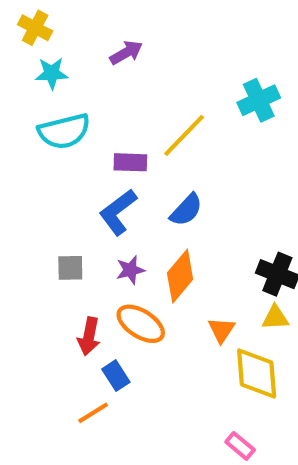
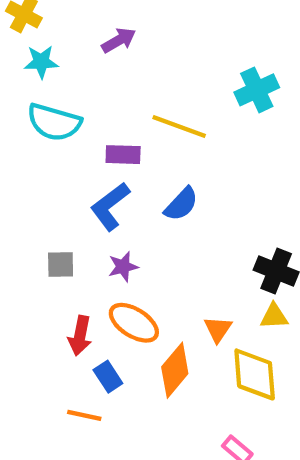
cyan semicircle: (64, 131) -> (54, 122), turned 30
yellow line: (184, 135) -> (179, 127), turned 66
orange diamond: (180, 276) -> (175, 370), moved
orange line: (93, 413) -> (84, 415), turned 44

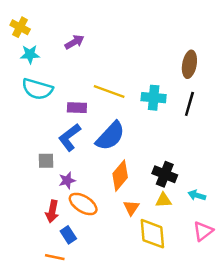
cyan cross: (257, 90) -> (154, 98), moved, turned 30
blue semicircle: (181, 204) -> (110, 136), size x1.5
gray square: (61, 265) -> (46, 161), moved
purple star: (123, 267) -> (67, 180), moved
orange diamond: (175, 370) -> (120, 176), moved

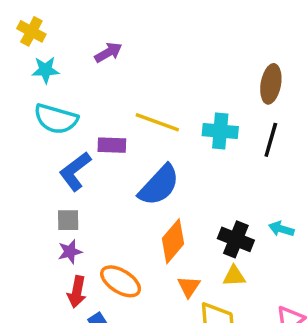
blue L-shape: (70, 137) -> (75, 171), moved
purple star: (67, 180) -> (70, 252), moved
cyan arrow: (197, 195) -> (281, 229), moved

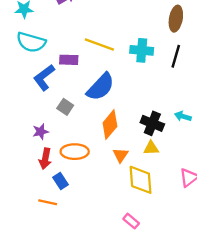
gray square: (68, 220) -> (65, 107), moved, turned 35
orange ellipse: (121, 281) -> (75, 152), turned -32

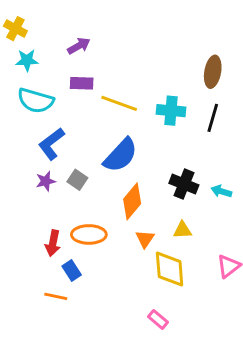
purple rectangle: (69, 60) -> (82, 83), moved
black cross: (152, 123) -> (184, 184), moved
purple star: (41, 132) -> (46, 181), moved

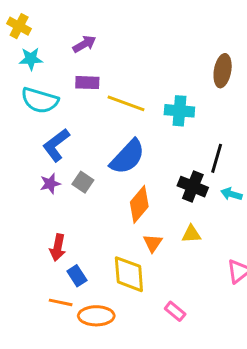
black line: (213, 118) -> (217, 158), moved
orange ellipse: (89, 234) -> (96, 316), moved
yellow diamond: (170, 269) -> (129, 274), moved
pink rectangle: (158, 319) -> (175, 311), moved

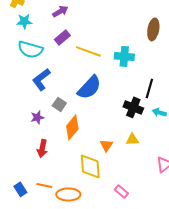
purple rectangle: (87, 83) -> (62, 37), turned -42
purple star: (50, 184) -> (37, 117), moved
orange diamond: (139, 204) -> (72, 127), moved
blue rectangle: (77, 276) -> (20, 189), moved

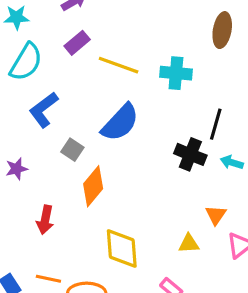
cyan semicircle: (30, 49) -> (26, 62), turned -75
purple star: (37, 117) -> (17, 169), moved
yellow triangle: (132, 139) -> (189, 244), moved
orange triangle: (106, 145) -> (216, 215), moved

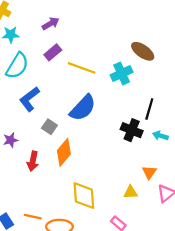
brown ellipse: (222, 30) -> (143, 51), moved, turned -65
cyan cross: (176, 73) -> (122, 73), turned -30
red arrow: (45, 220) -> (33, 161), moved

